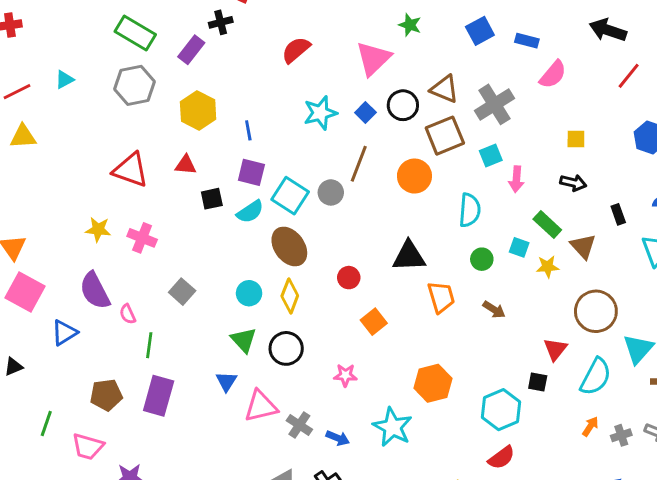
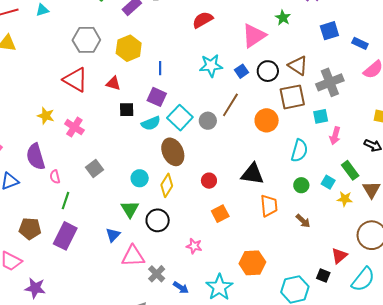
gray hexagon: (134, 85) -> (86, 40), moved

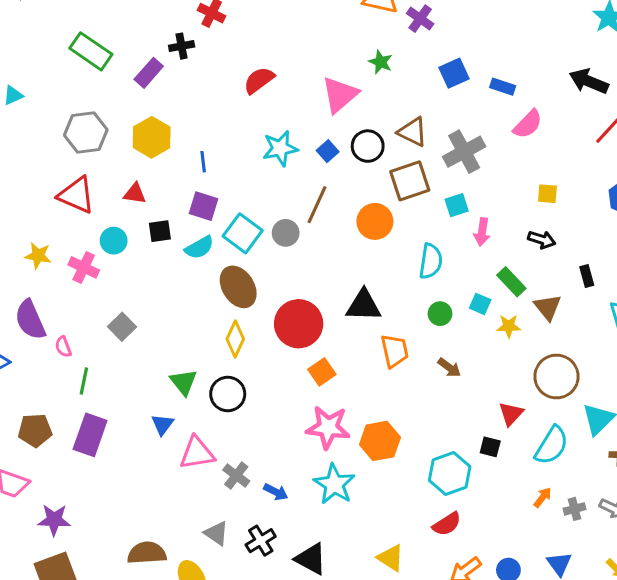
cyan circle: (140, 178) -> (114, 241), moved
red circle: (209, 181) -> (299, 324), size x2.0
pink star: (194, 246) -> (328, 427), moved, size x1.8

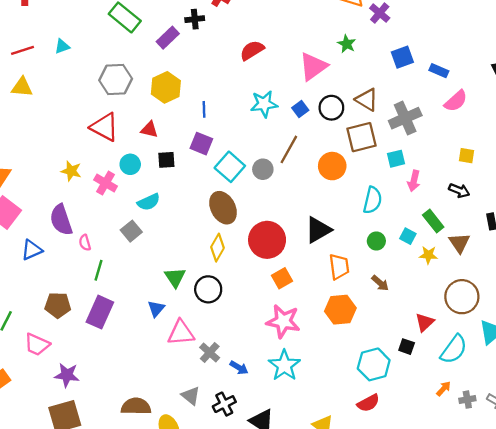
cyan semicircle: (199, 247) -> (149, 202), moved
black triangle: (363, 305) -> (318, 230), turned -36
orange hexagon: (380, 441) -> (340, 310), moved

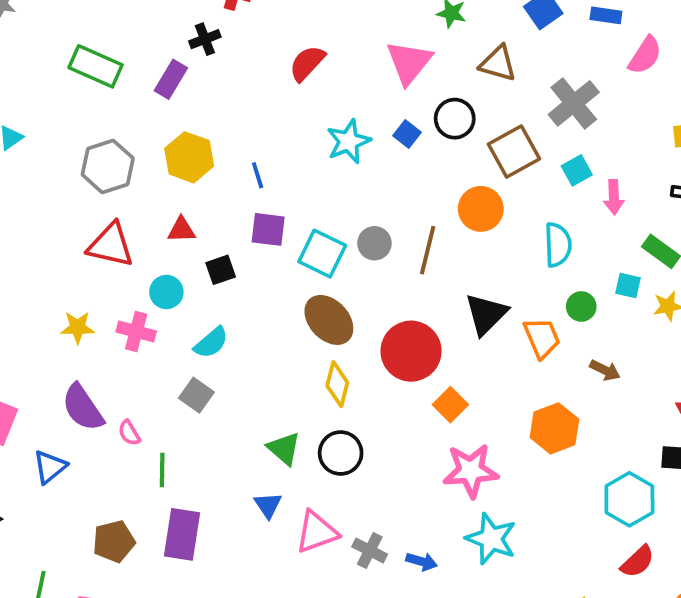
brown triangle: (367, 100) -> (498, 63), moved
brown line: (289, 149) -> (428, 250), moved
orange trapezoid: (339, 267) -> (542, 338), moved

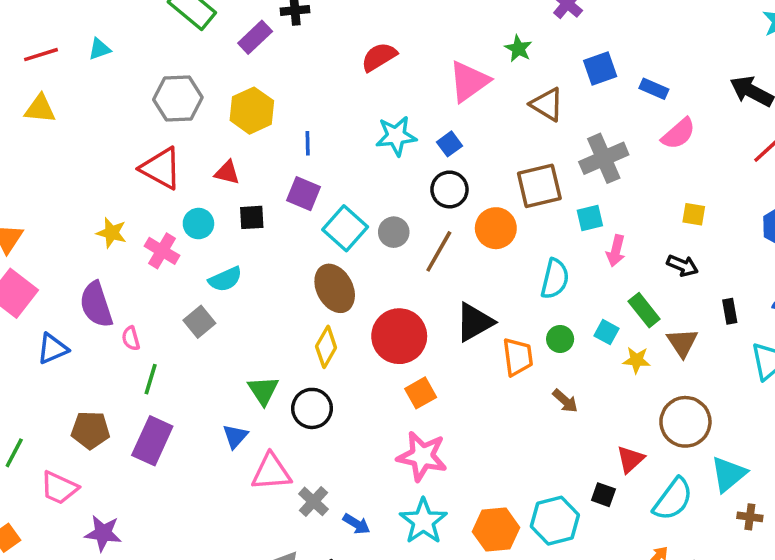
black circle: (455, 119) -> (449, 189), moved
orange hexagon: (554, 428) -> (496, 530), moved

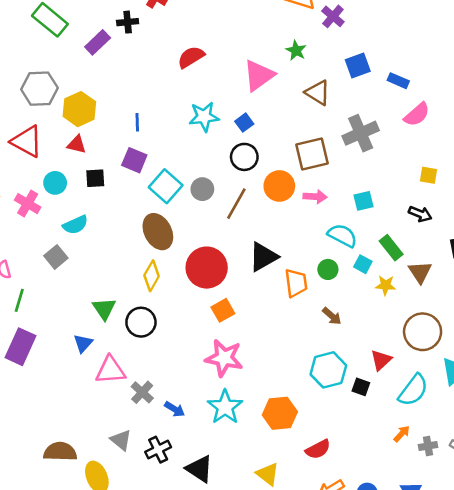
yellow hexagon: (252, 111) -> (79, 109), moved
cyan square: (590, 218) -> (363, 201), moved
pink arrow: (616, 251) -> (315, 197), moved, turned -100
cyan semicircle: (555, 279) -> (342, 235), moved, turned -76
cyan hexagon: (555, 521) -> (328, 370), moved

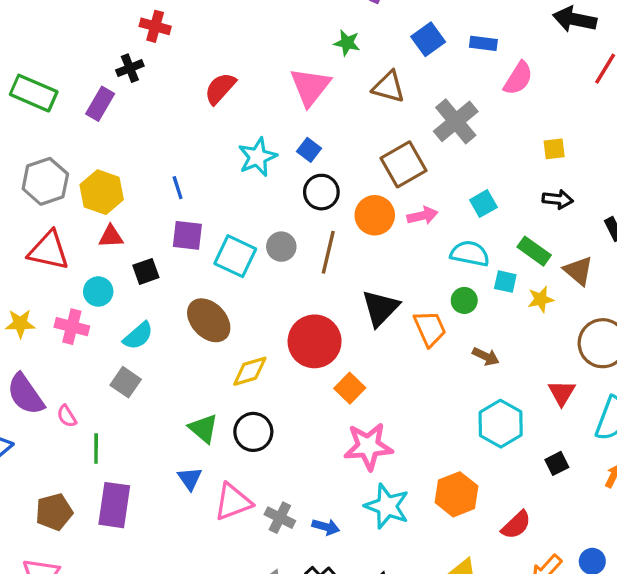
brown ellipse: (158, 232) -> (209, 320), moved
yellow diamond: (152, 276) -> (250, 371), turned 60
black square: (361, 387) -> (557, 463), moved, turned -30

